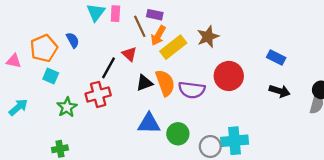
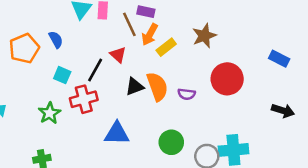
yellow rectangle: (173, 47) -> (166, 47), size x0.7
cyan square: (51, 76) -> (62, 75), moved
purple semicircle: (192, 90) -> (187, 94), size x0.6
black arrow: (280, 91) -> (283, 111), moved
blue triangle: (149, 123) -> (117, 133), moved

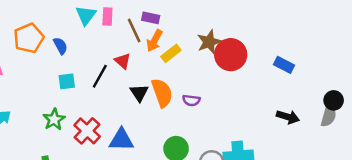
orange pentagon: (24, 48) -> (29, 38), moved
cyan square: (62, 75) -> (67, 81), turned -30
red circle: (227, 79) -> (231, 55), moved
black triangle: (135, 86) -> (139, 93), turned -42
red cross: (84, 99) -> (87, 131), moved, turned -32

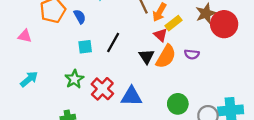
red triangle: (123, 61) -> (161, 35), moved
orange semicircle: (162, 93) -> (166, 56), turned 50
purple semicircle: (191, 100) -> (192, 54), moved

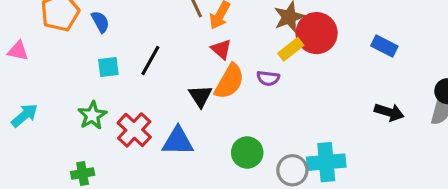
yellow rectangle: (173, 23) -> (291, 49), moved
black triangle: (147, 56) -> (200, 96), moved

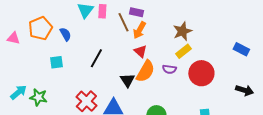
red circle: (317, 33) -> (201, 73), moved
pink triangle: (18, 51) -> (13, 38), moved
cyan square: (108, 67) -> (56, 62), moved
green star: (92, 115) -> (38, 97), moved, turned -30

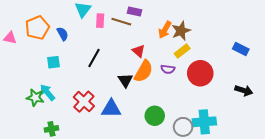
pink rectangle: (102, 11) -> (100, 21), moved
brown line: (123, 22) -> (121, 22), turned -48
orange arrow: (139, 30) -> (165, 30), moved
cyan arrow: (18, 92) -> (47, 92), moved, turned -90

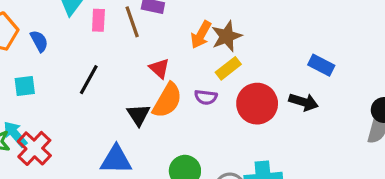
brown line: (121, 22) -> (132, 22), turned 54
black arrow: (244, 90) -> (304, 102), moved
red cross: (84, 102) -> (34, 148), moved

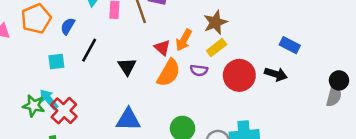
orange arrow: (201, 35) -> (184, 40), moved
blue semicircle: (39, 41) -> (68, 26), turned -120
black line: (89, 80) -> (89, 50), moved
black triangle: (138, 115) -> (127, 67), moved

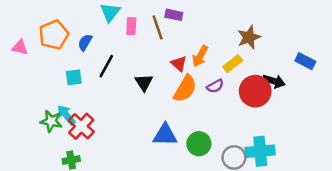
brown star: (215, 22) -> (249, 37), moved
purple semicircle: (199, 70) -> (215, 86), turned -36
black arrow: (276, 74) -> (274, 81), moved
blue triangle: (128, 120) -> (165, 135), moved

